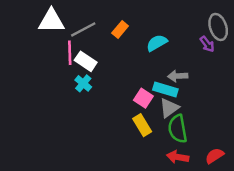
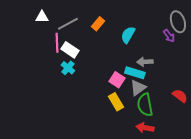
white triangle: (51, 21) -> (42, 17), size x0.6
cyan semicircle: (157, 43) -> (128, 35), turned -30
red semicircle: (214, 156) -> (180, 96), moved, turned 70

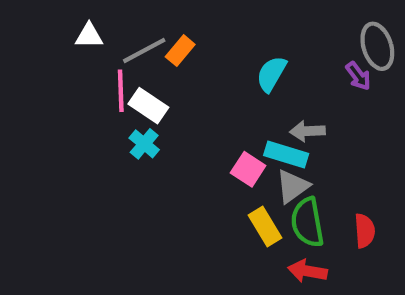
orange rectangle: (98, 24) -> (180, 51), moved
red semicircle: (180, 96) -> (365, 231), moved, turned 49
yellow rectangle: (116, 102) -> (265, 227), moved

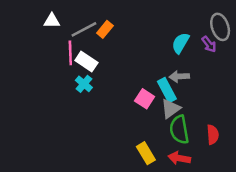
cyan semicircle: (271, 74) -> (180, 43), moved
cyan rectangle: (286, 154) -> (167, 90), turned 45
yellow rectangle: (265, 227) -> (146, 153), moved

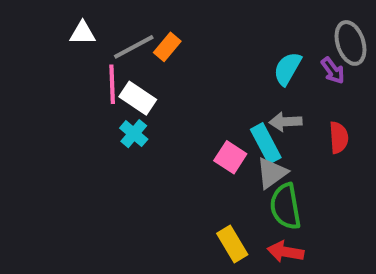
red semicircle: (213, 135) -> (339, 138), moved

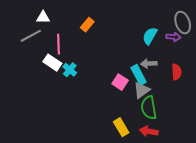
gray line: (134, 47) -> (31, 36), moved
purple arrow: (333, 71) -> (173, 37), turned -48
white rectangle: (138, 98) -> (52, 63), moved

